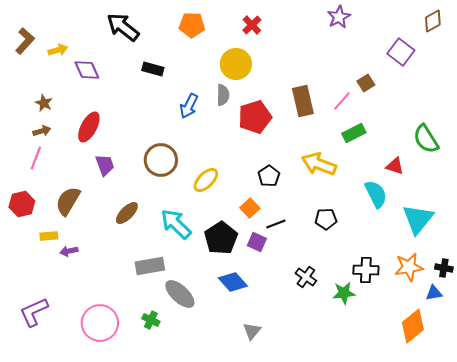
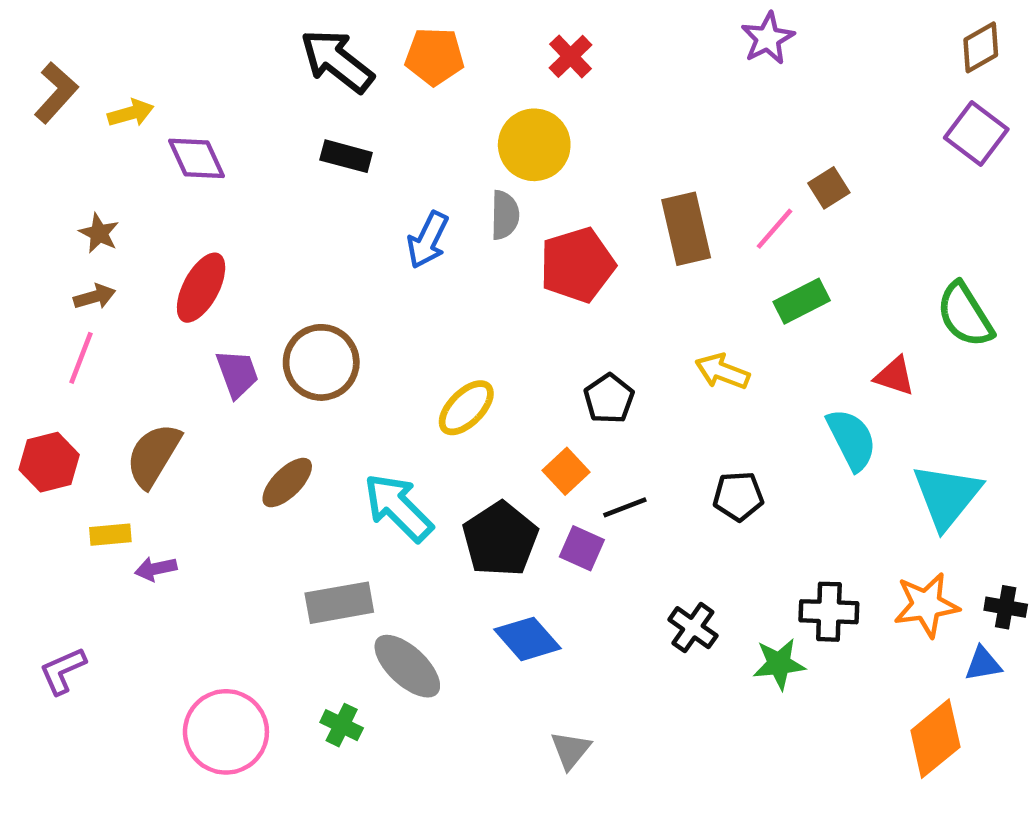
black arrow: (123, 27) -> (337, 61), moved
purple square: (401, 52) -> (976, 133), moved
brown circle: (161, 160) -> (321, 362), moved
yellow arrow: (319, 164) -> (722, 371), size x0.7
purple L-shape: (34, 312) -> (63, 671), moved, size x0.7

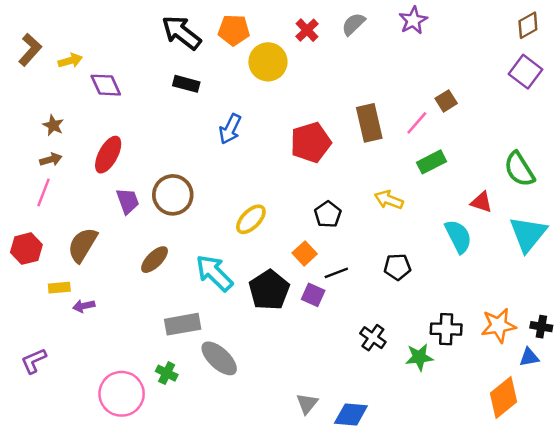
yellow circle: (534, 145) -> (268, 62), moved
gray semicircle: (505, 215) -> (353, 24), moved, turned -135
cyan triangle: (947, 496) -> (528, 234), moved
blue diamond: (527, 639) -> (351, 415), moved, turned -44
green cross: (342, 725) -> (167, 373), moved

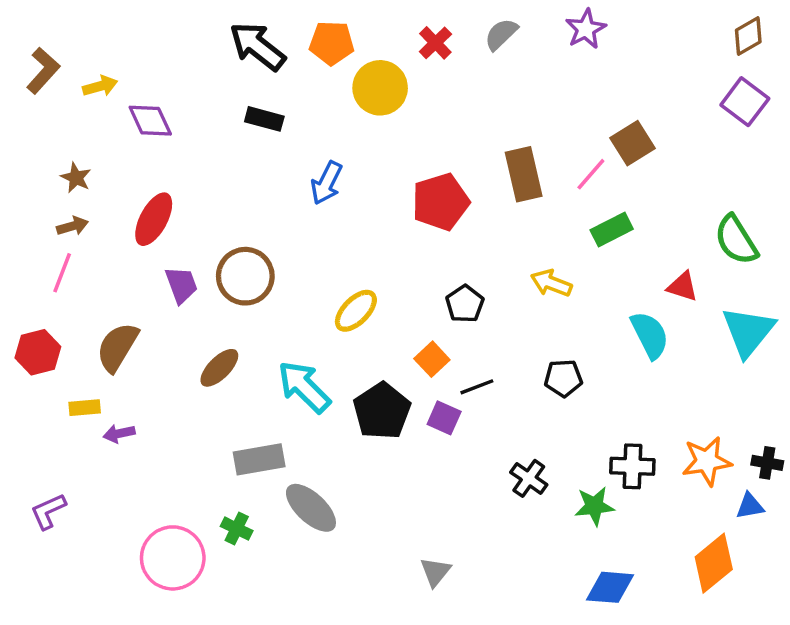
brown square: (446, 101) -> (632, 143), size x1.4
blue diamond: (351, 415) -> (610, 587), moved

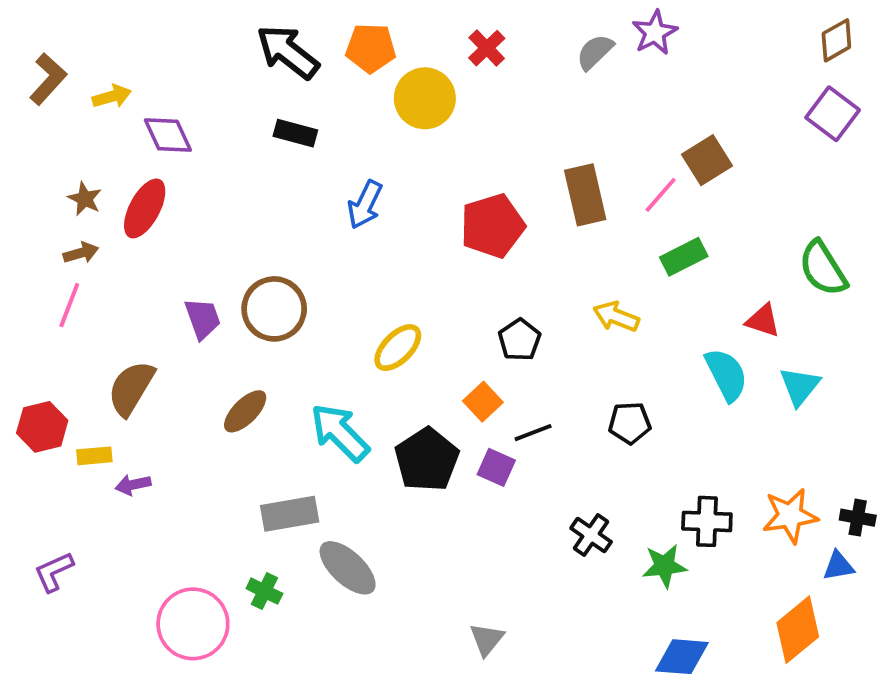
gray semicircle: (501, 34) -> (595, 52), moved
red ellipse: (154, 219) -> (145, 208), moved
cyan triangle: (748, 332) -> (800, 386), moved, size x0.7
red hexagon: (38, 352) -> (42, 427), moved

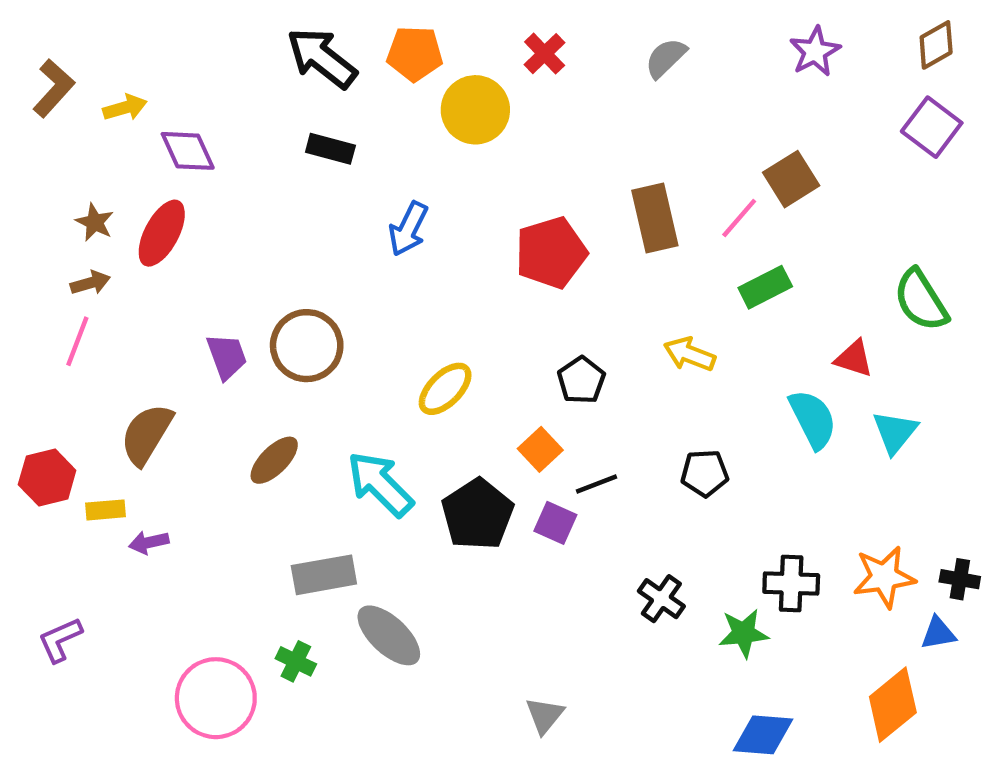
purple star: (655, 33) -> (815, 51), moved

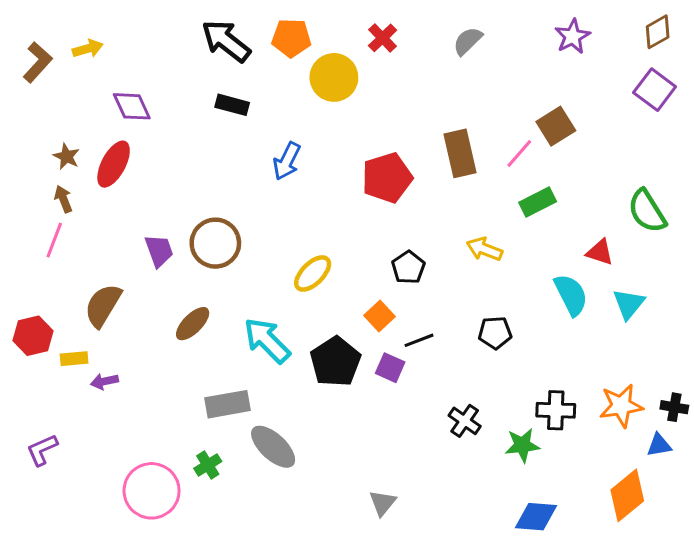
yellow arrow: (125, 108) -> (88, 49), moved
brown arrow: (90, 283) -> (63, 199), turned -96
green cross: (296, 661) -> (208, 465), turned 32

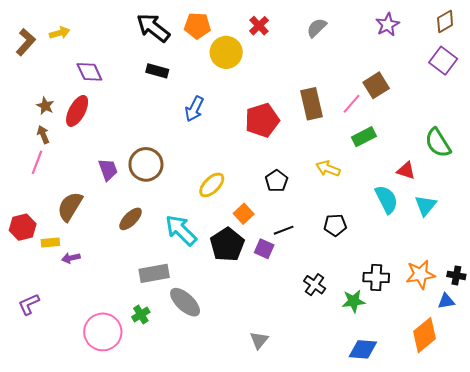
orange square: (379, 316) -> (244, 214), moved

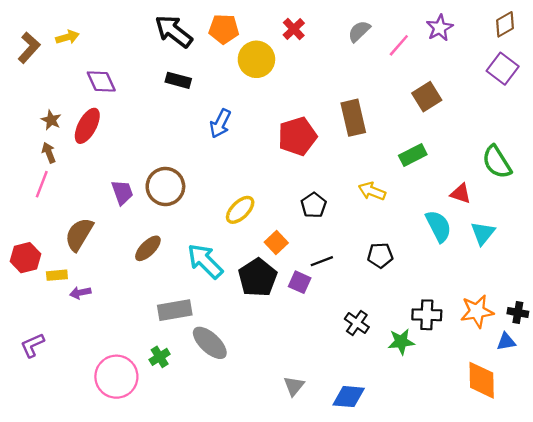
pink line: (352, 104) -> (399, 45), moved
orange diamond: (425, 335) -> (482, 380), turned -52
blue diamond: (363, 349) -> (349, 397), moved

